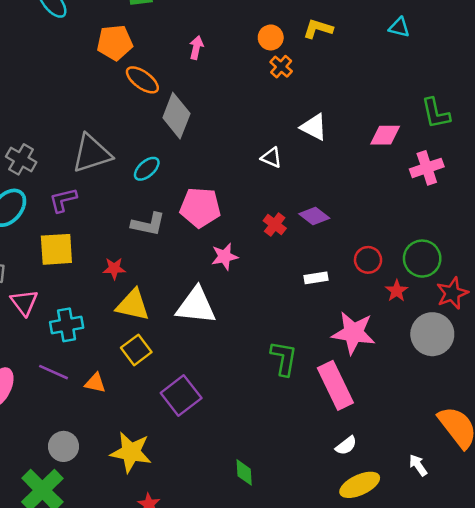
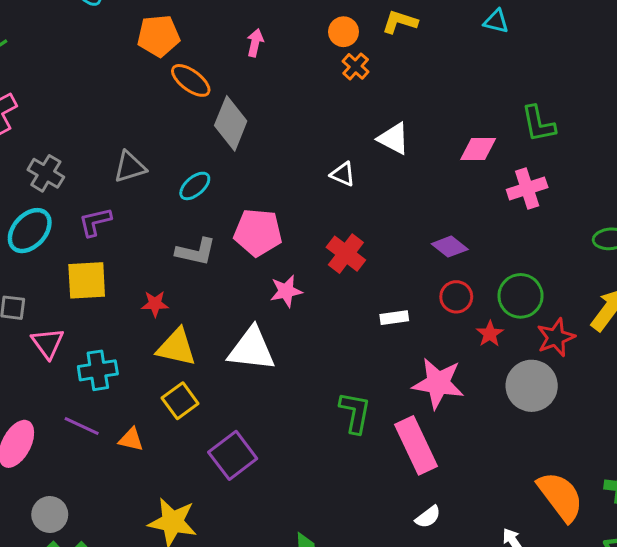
gray triangle: (92, 153) -> (130, 167), size x0.7
purple diamond: (314, 216) -> (450, 247), moved
red cross: (275, 224) -> (346, 254), size x1.4
gray circle: (64, 446) -> (50, 515), moved

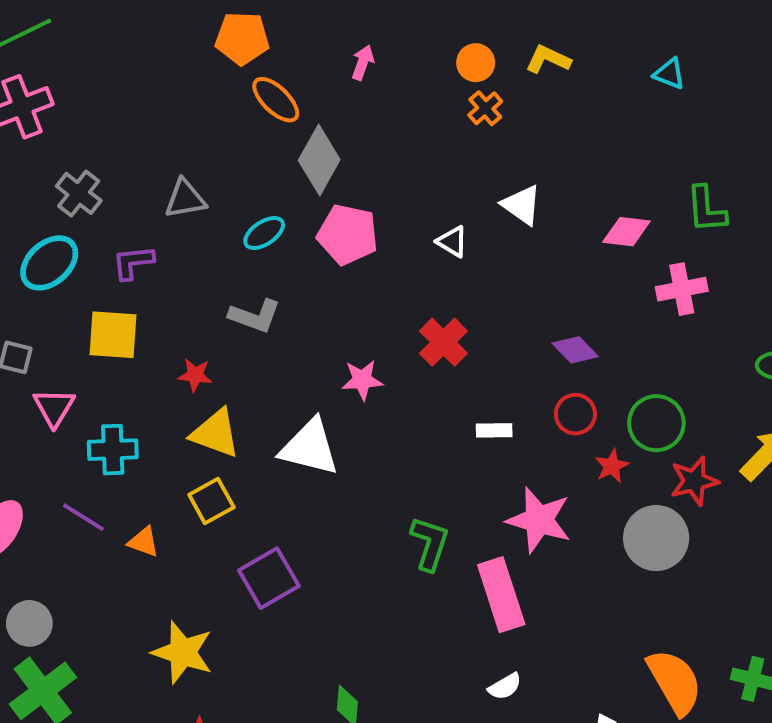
pink pentagon: (258, 232) -> (348, 235), moved

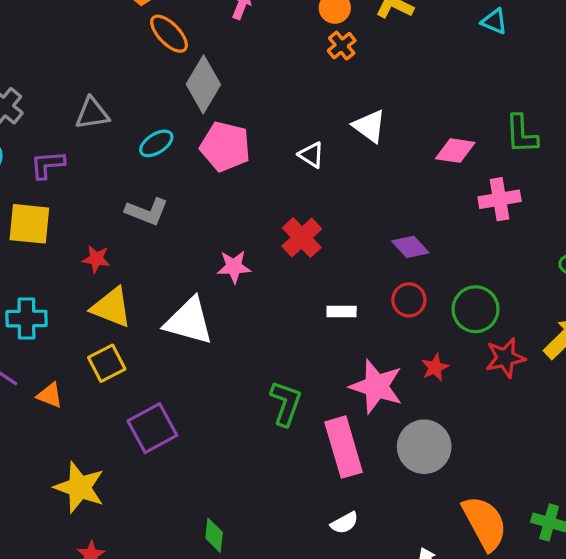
red star: (612, 466) -> (435, 367), moved
gray circle: (656, 538) -> (424, 447), moved

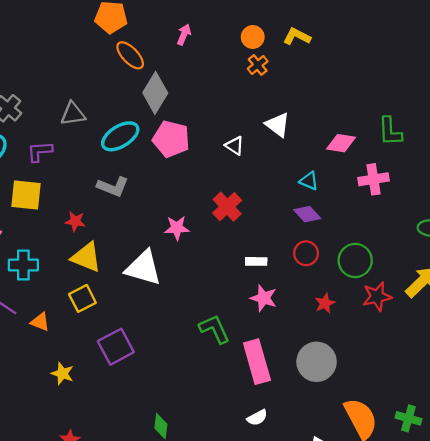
cyan triangle: (494, 21) -> (309, 181), moved
cyan ellipse: (156, 143) -> (120, 136), size x1.5
pink star: (376, 386) -> (264, 298), moved, size x0.7
green L-shape: (286, 403) -> (214, 329), turned -44
yellow star: (79, 487) -> (62, 373), moved, size x0.6

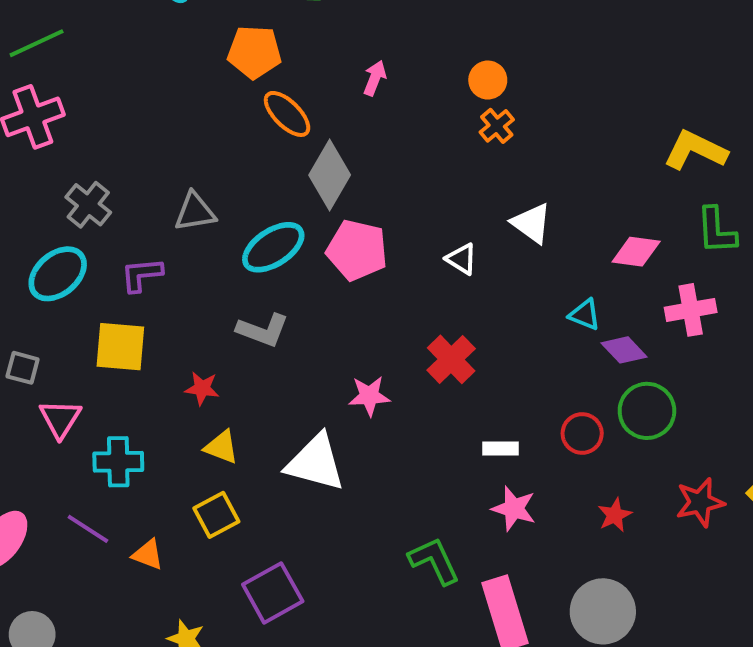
yellow L-shape: (297, 36) -> (695, 150), moved, size x1.4
purple diamond: (307, 214) -> (624, 350), moved
yellow triangle: (86, 257) -> (221, 447), size x0.7
green circle: (355, 260) -> (647, 411), moved

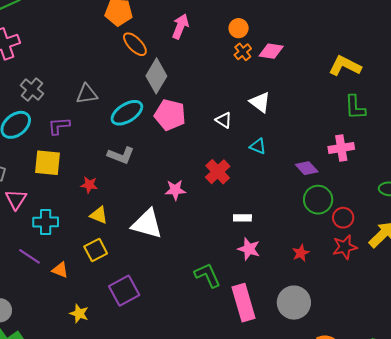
pink arrow: (375, 78) -> (180, 26), size x1.4
pink diamond: (636, 252) -> (271, 51), moved
cyan triangle: (585, 315) -> (258, 146), moved
red circle: (582, 433) -> (343, 218), moved

